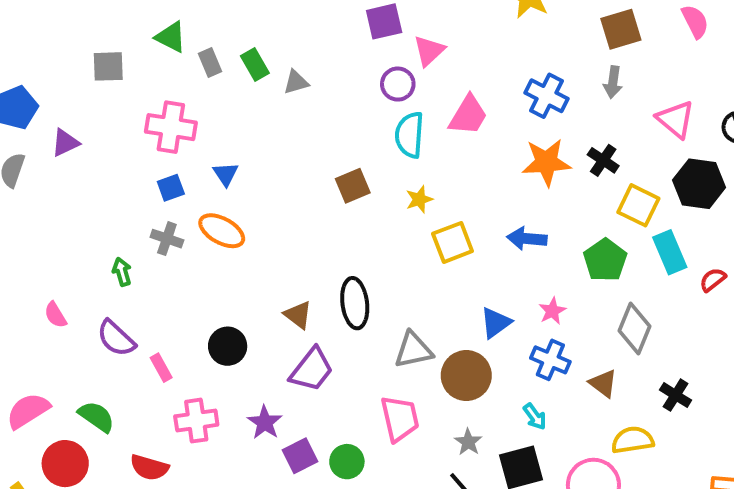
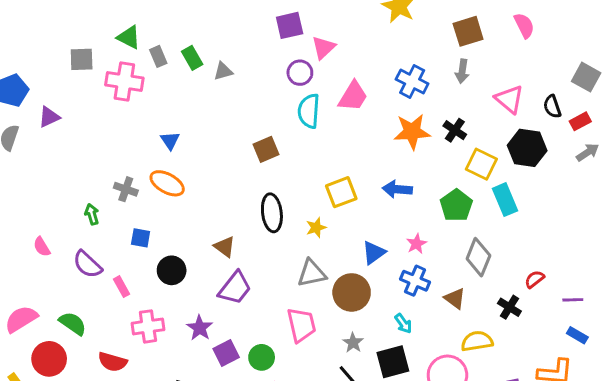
pink cross: (171, 127) -> (124, 81), moved
blue square: (171, 188) -> (141, 238), moved, turned 30
yellow star: (419, 199) -> (316, 228), moved
red semicircle: (713, 280) -> (535, 279), moved
black ellipse: (355, 303) -> (272, 213), moved

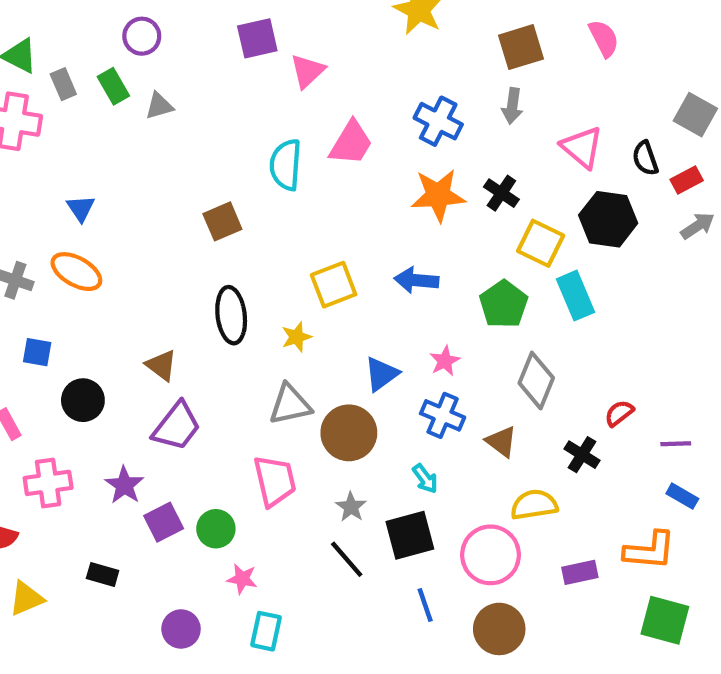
purple circle: (300, 73) -> (142, 36), moved

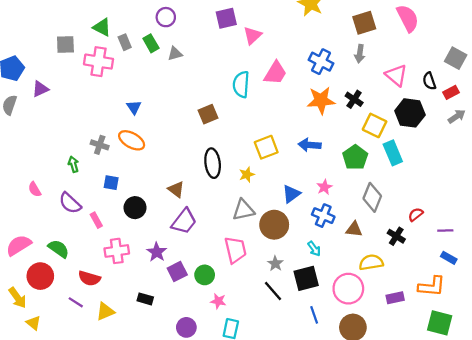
pink semicircle: (604, 38) -> (408, 18), size x1.4
brown triangle: (501, 442) -> (354, 229), turned -30

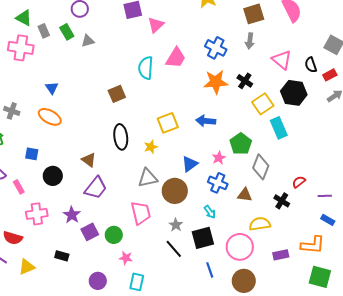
yellow square: (375, 125) -> (263, 104), turned 30
gray cross: (100, 145) -> (12, 111), moved
green pentagon: (355, 157) -> (241, 144), moved

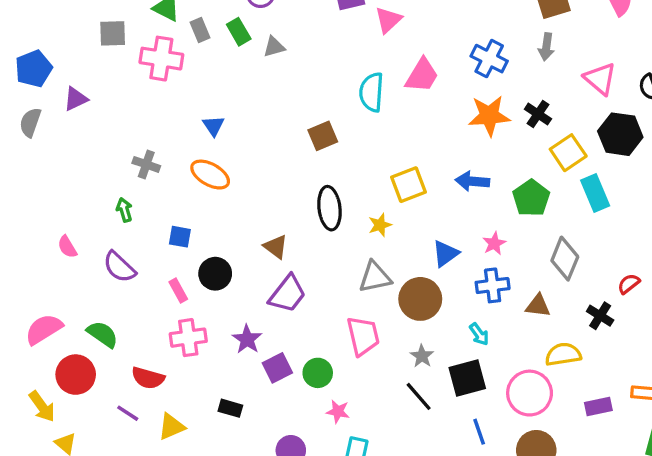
green pentagon: (241, 144) -> (531, 198), moved
blue cross: (218, 183) -> (493, 285), turned -30
pink rectangle: (19, 187) -> (178, 291), moved

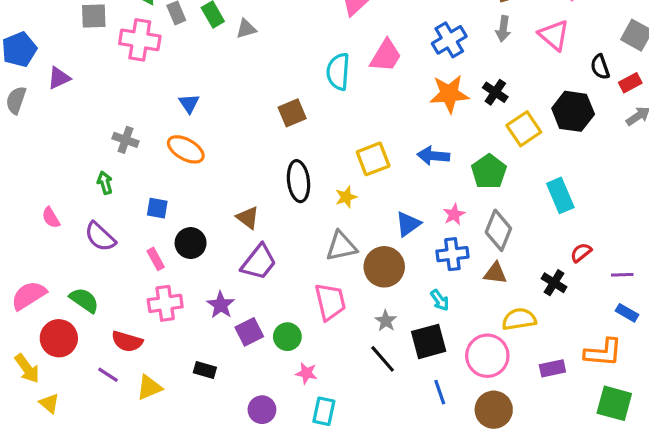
blue cross: (489, 59) -> (449, 40), turned 32
pink triangle: (600, 79) -> (554, 35), moved
cyan rectangle: (595, 193) -> (560, 195), moved
gray diamond: (565, 259) -> (498, 230), moved

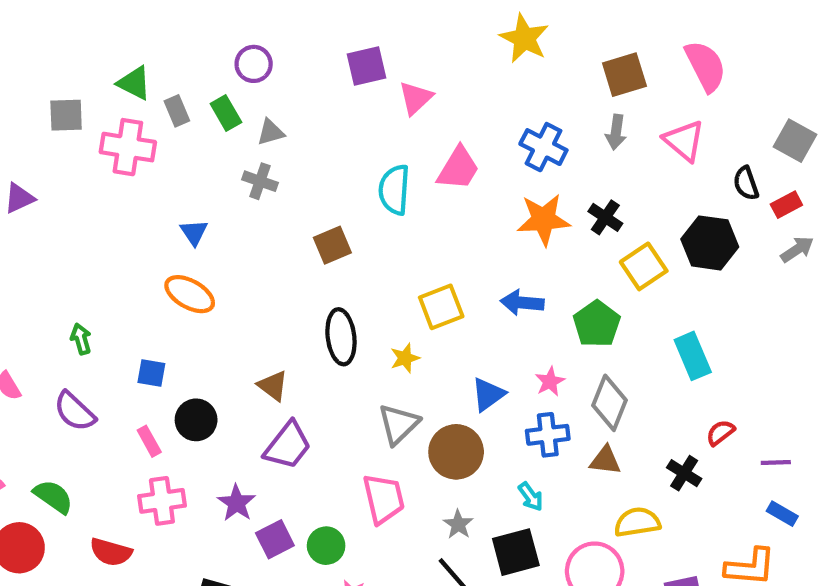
blue cross: (449, 40) -> (543, 147), turned -32
gray cross: (125, 140) -> (260, 181), moved
gray triangle: (341, 246) -> (399, 424), turned -32

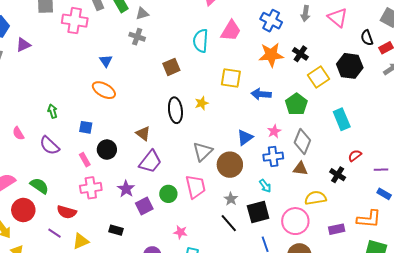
yellow square: (441, 307) -> (231, 78), moved, turned 30
yellow star: (405, 358) -> (202, 103), moved
green circle: (326, 546) -> (168, 194), moved

